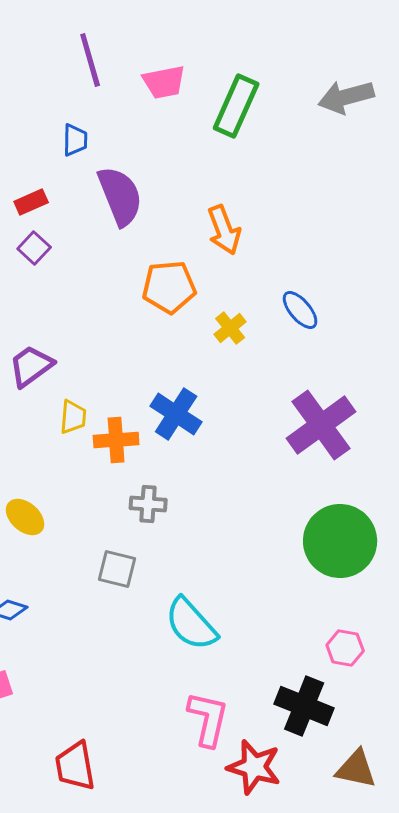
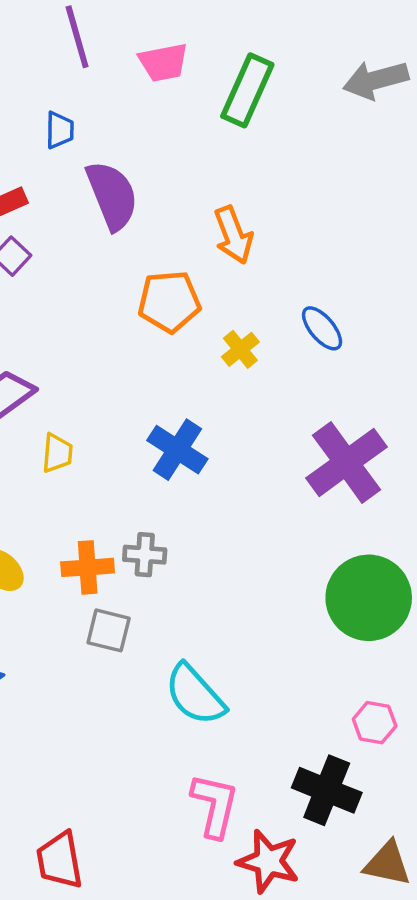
orange cross: (116, 440) -> (88, 567), moved

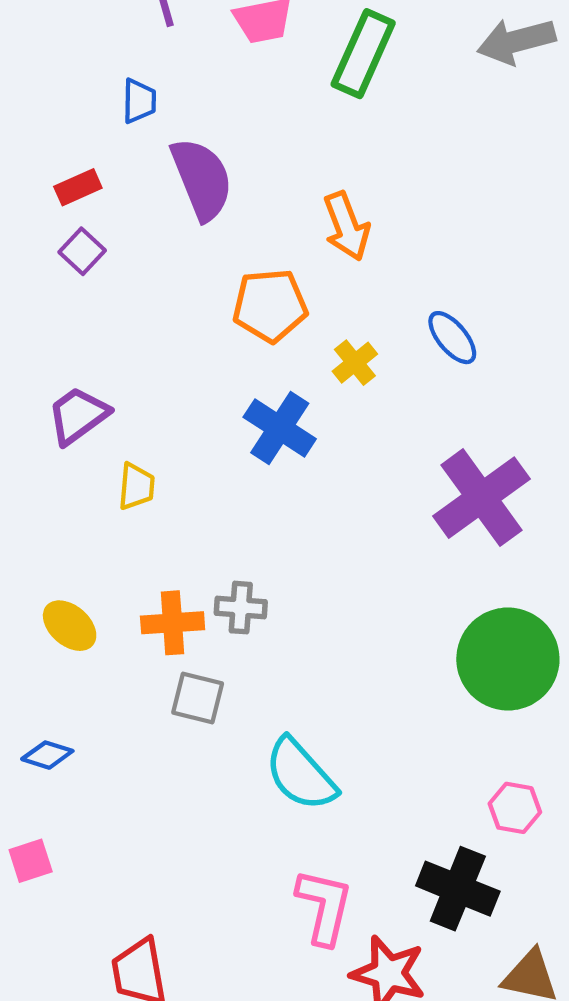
blue cross: (177, 450) -> (280, 428), moved

